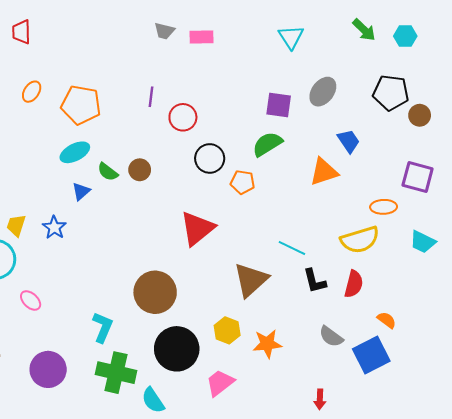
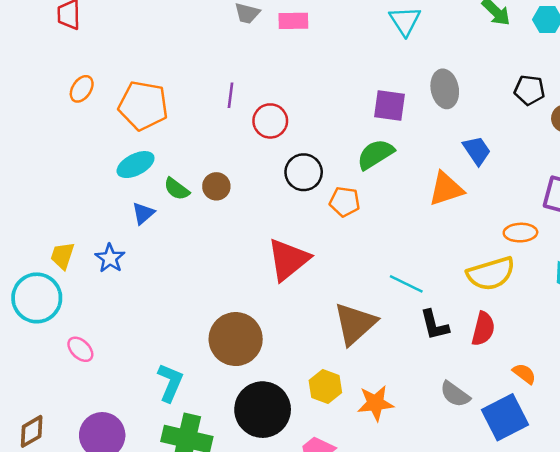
gray ellipse: (323, 92) -> (445, 89), turned -48
black pentagon: (391, 93) -> (529, 90), size x0.7

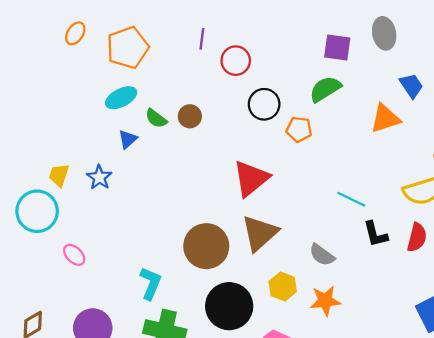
orange pentagon: (143, 106) -> (128, 48), turned -30
brown triangle: (355, 324) -> (260, 233), moved
gray semicircle: (455, 394) -> (322, 255), moved

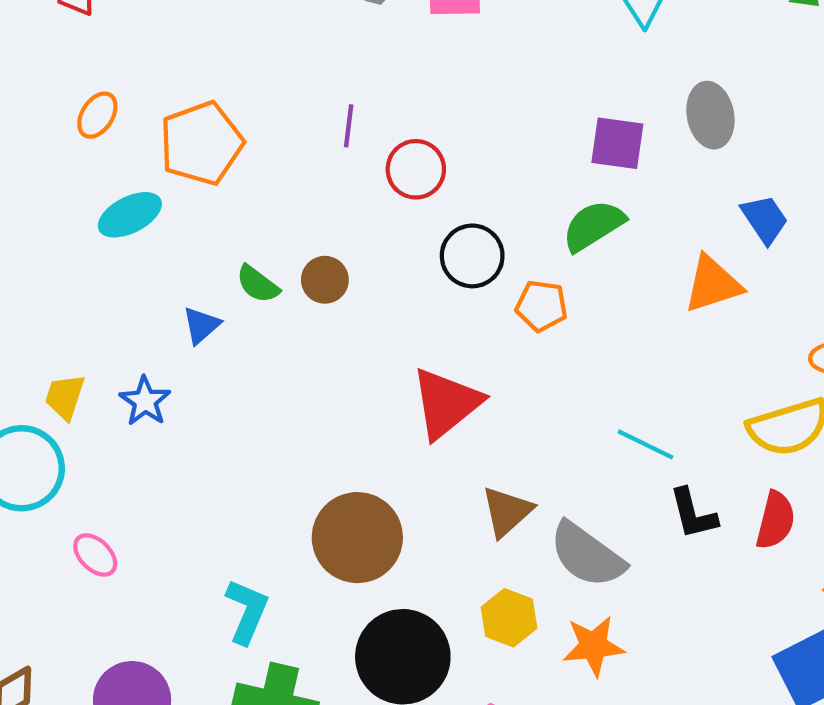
cyan ellipse: (121, 98) -> (130, 215), moved
brown triangle: (260, 233) -> (507, 512), moved, size x0.7
gray semicircle: (322, 255) -> (587, 555), size x1.5

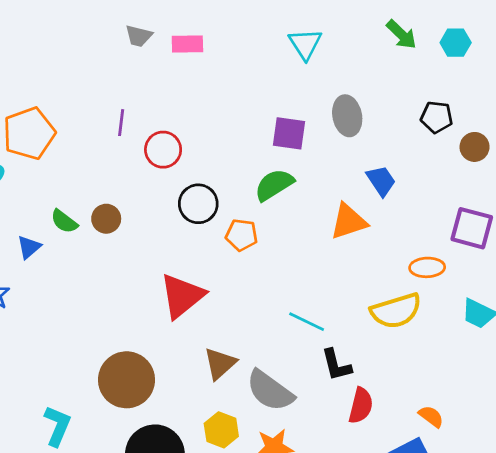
red semicircle: (775, 520) -> (361, 406), moved

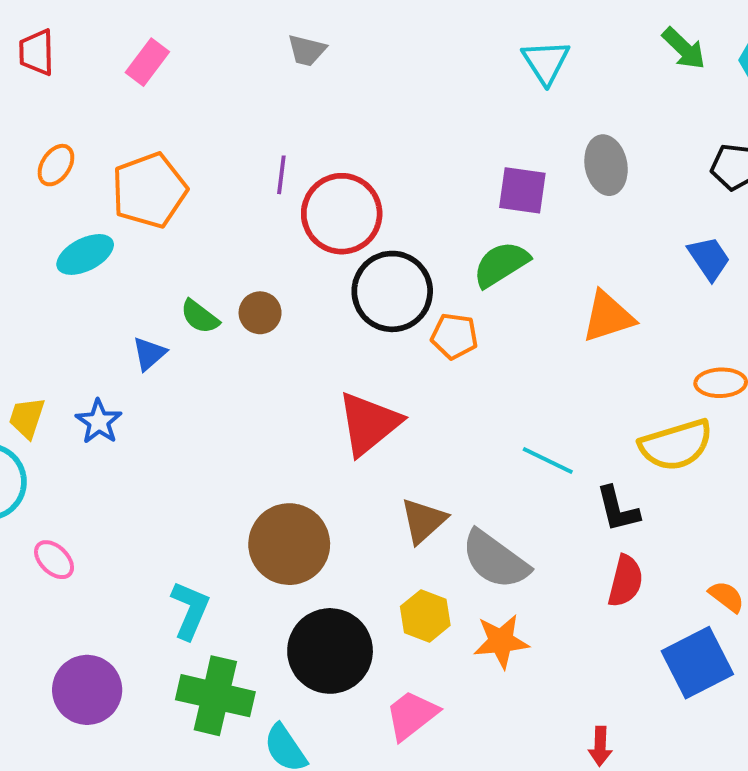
pink rectangle: (187, 44) -> (147, 62), moved, turned -52
red circle: (163, 150) -> (342, 214), size x1.5
blue trapezoid: (381, 181) -> (709, 258), moved
black circle: (198, 204) -> (392, 291), size x1.4
black L-shape: (336, 365) -> (618, 509), moved

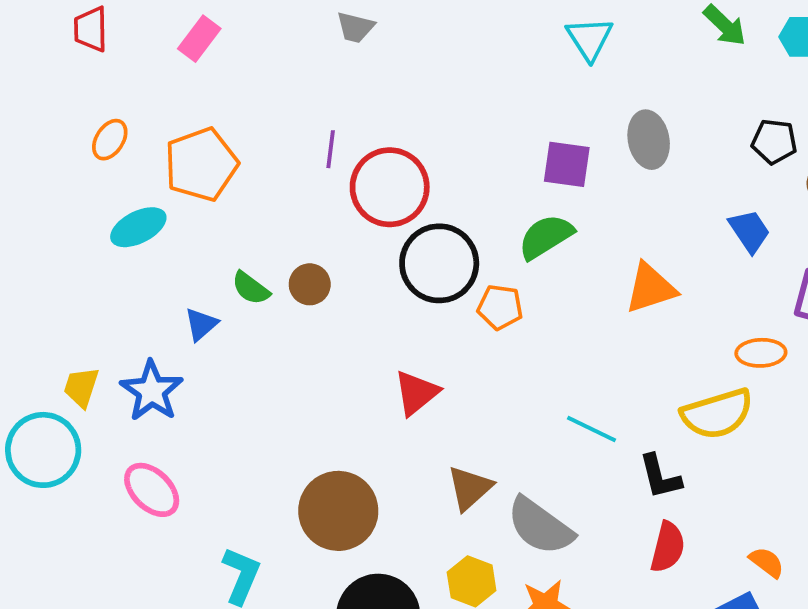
blue star: (99, 422) -> (152, 391), size x1.4
red triangle: (369, 424) -> (416, 393), size x0.7
pink ellipse: (54, 560) -> (152, 490), moved, size x1.4

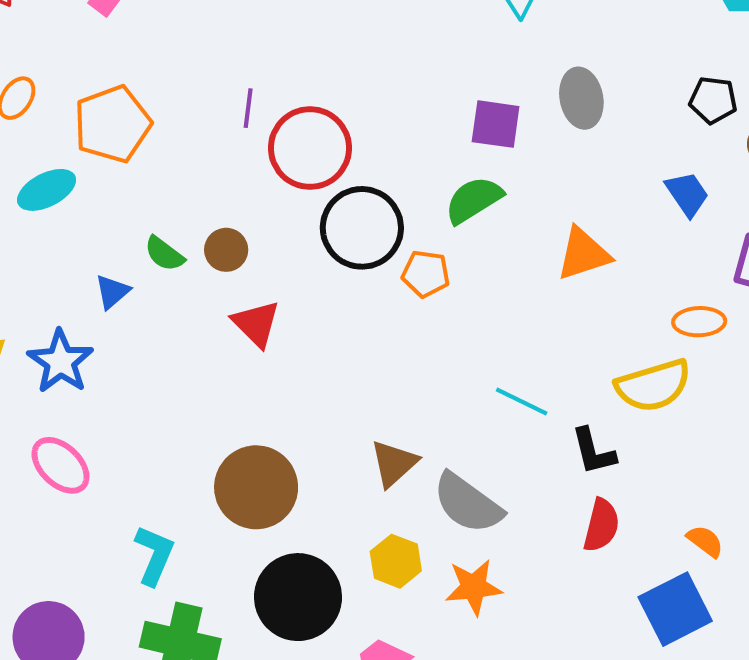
red triangle: (416, 393) -> (256, 324), moved, turned -36

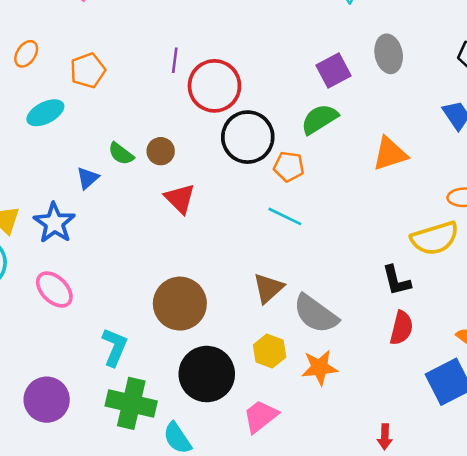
orange pentagon: (112, 124) -> (88, 70), size x0.7
purple square: (496, 124) -> (334, 70), turned -36
cyan line: (522, 401) -> (285, 216), moved

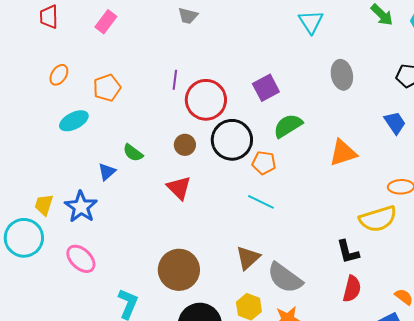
purple square: (334, 70) -> (266, 88), moved
brown circle: (161, 151) -> (185, 145), moved

